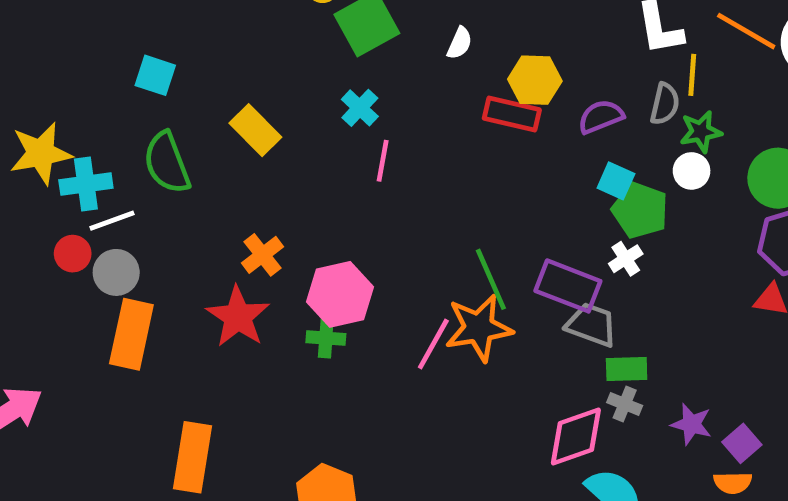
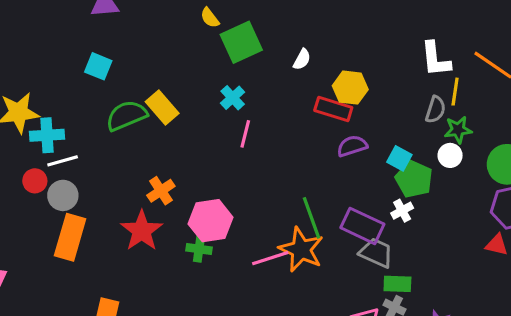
purple semicircle: (601, 117) -> (352, 146), moved
green semicircle: (167, 163) -> (127, 116), moved, turned 84
orange star: (479, 328) -> (301, 250), turned 30
pink line: (433, 344) -> (270, 258), turned 39

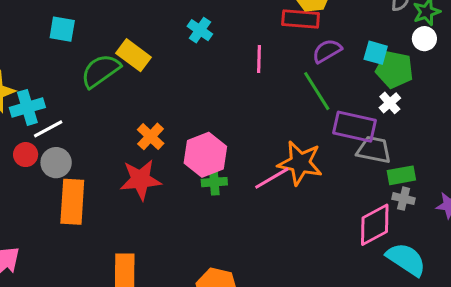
pink line: (245, 134) -> (259, 59), moved
green line: (312, 218) -> (317, 91), moved
red star: (142, 231) -> (141, 180), turned -30
green cross: (199, 249) -> (214, 182), moved

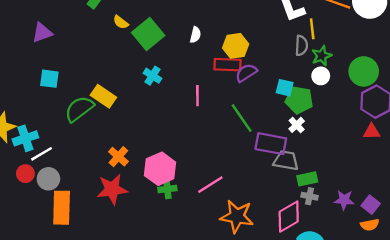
purple semicircle: (327, 51) -> (246, 73), moved
orange star: (300, 163) -> (237, 216), moved

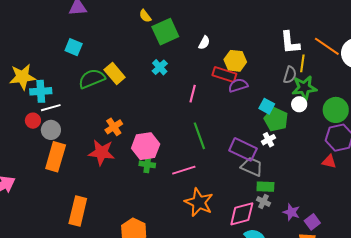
green star: (322, 56) -> (304, 88), size x1.4
green line: (242, 118) -> (199, 136), moved

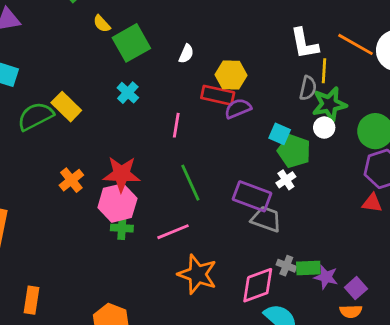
red star: (101, 153) -> (121, 174), moved
green rectangle: (265, 187) -> (308, 268), moved
orange rectangle: (78, 211) -> (32, 300), size x0.7

